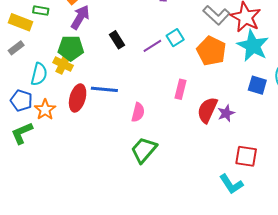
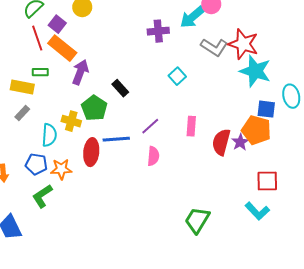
purple line: (152, 46) -> (150, 126), moved
green pentagon: (71, 48) -> (94, 108), moved, turned -30
orange pentagon: (211, 51) -> (256, 130), moved
orange star: (45, 110) -> (61, 169), turned -30
green trapezoid: (144, 150) -> (197, 220), moved

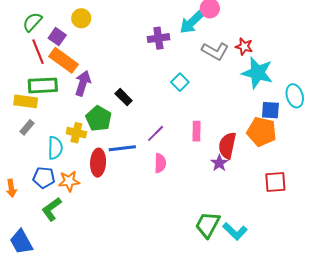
red star: (243, 44) -> (244, 47), size x0.6
green rectangle: (40, 72) -> (43, 85), size x1.8
purple star: (240, 142) -> (219, 163), moved
cyan L-shape: (257, 211) -> (235, 231), moved

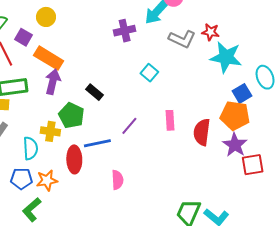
orange rectangle: (63, 60) -> (49, 58), moved
blue square: (270, 110) -> (242, 93), turned -30
pink semicircle: (160, 163) -> (117, 180), moved
purple star: (219, 163) -> (235, 145), moved, size x1.4

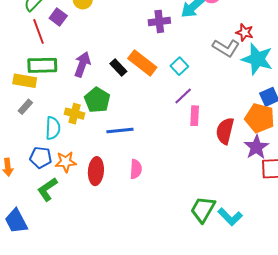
gray L-shape: (182, 39) -> (226, 48), moved
orange rectangle: (49, 58) -> (142, 63), moved
black rectangle: (95, 92) -> (118, 68), moved
purple line: (129, 126) -> (183, 96), moved
red ellipse: (74, 159) -> (96, 171), moved

